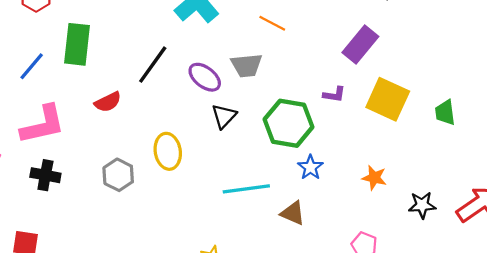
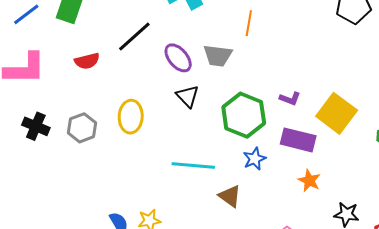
orange line: (272, 23) -> (249, 23), turned 60
purple rectangle: (360, 45) -> (298, 140), moved, turned 52
black triangle: (224, 116) -> (188, 96), turned -40
black cross: (45, 175) -> (36, 126), moved

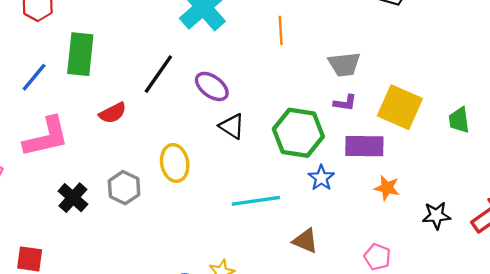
gray trapezoid: (218, 56) -> (344, 64), moved
black cross: (36, 126) -> (73, 198), turned 32
brown triangle: (230, 196) -> (305, 241), moved

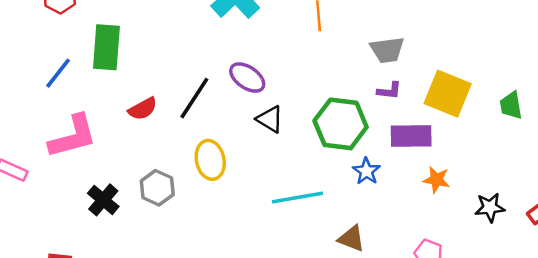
black line: (158, 74) -> (194, 98), moved

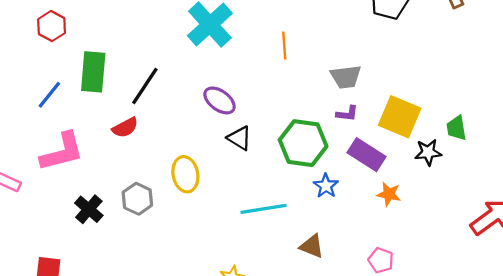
black line: (194, 98) -> (145, 86), moved
purple rectangle: (411, 136) -> (366, 155), turned 33
black star: (490, 207) -> (428, 152), moved

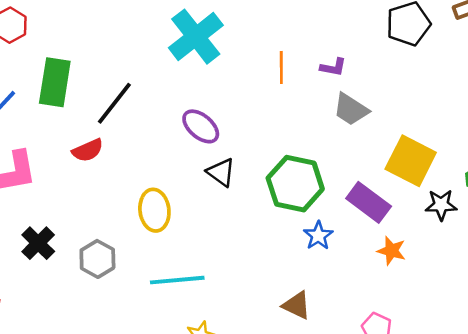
gray trapezoid: (346, 77) -> (351, 109), turned 36
purple L-shape: (347, 114) -> (333, 67), moved
gray hexagon: (137, 199) -> (97, 259), moved
cyan line: (264, 209) -> (177, 280), moved

